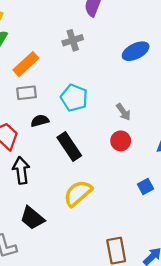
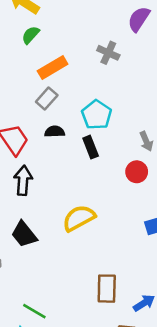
gray cross: (73, 40) -> (108, 53), turned 30
gray rectangle: (27, 93) -> (47, 99), turned -54
black rectangle: (69, 146) -> (91, 147), moved, size x0.7

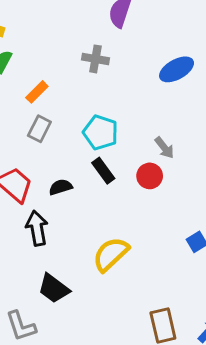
orange rectangle: (53, 68) -> (37, 92), size x0.7
black semicircle: (55, 132) -> (61, 187), moved
red circle: (137, 172) -> (150, 176), moved

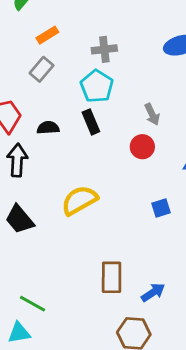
gray cross: (95, 59) -> (104, 49), moved, turned -30
red circle: (150, 176) -> (142, 147), moved

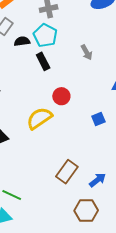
black semicircle: (48, 128) -> (22, 41), moved
red circle: (142, 147) -> (61, 96), moved
brown rectangle: (112, 277) -> (67, 172), turned 40

